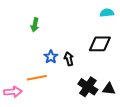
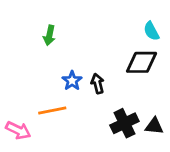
cyan semicircle: (107, 13) -> (151, 31), moved, turned -112
black cross: (88, 87) -> (124, 123), turned 30
pink arrow: (13, 92) -> (18, 130), turned 30

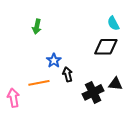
black arrow: (98, 84) -> (68, 74), moved
black triangle: (154, 126) -> (115, 84), moved
pink arrow: (18, 130) -> (13, 98), turned -126

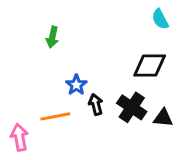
cyan semicircle: (113, 23) -> (160, 19), moved
black cross: (93, 92) -> (132, 107), moved, turned -30

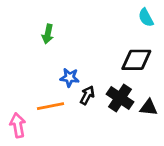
blue star: (76, 85) -> (70, 78), turned -30
black arrow: (96, 104) -> (87, 95), turned 42

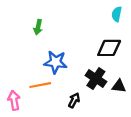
cyan semicircle: (146, 18) -> (117, 14), turned 40
blue star: (70, 78) -> (56, 62), size x1.5
black arrow: (87, 95) -> (74, 100), moved

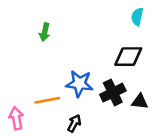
blue star: (56, 62) -> (79, 84), moved
black cross: (96, 79) -> (113, 93), turned 30
black arrow: (74, 100) -> (74, 123), moved

